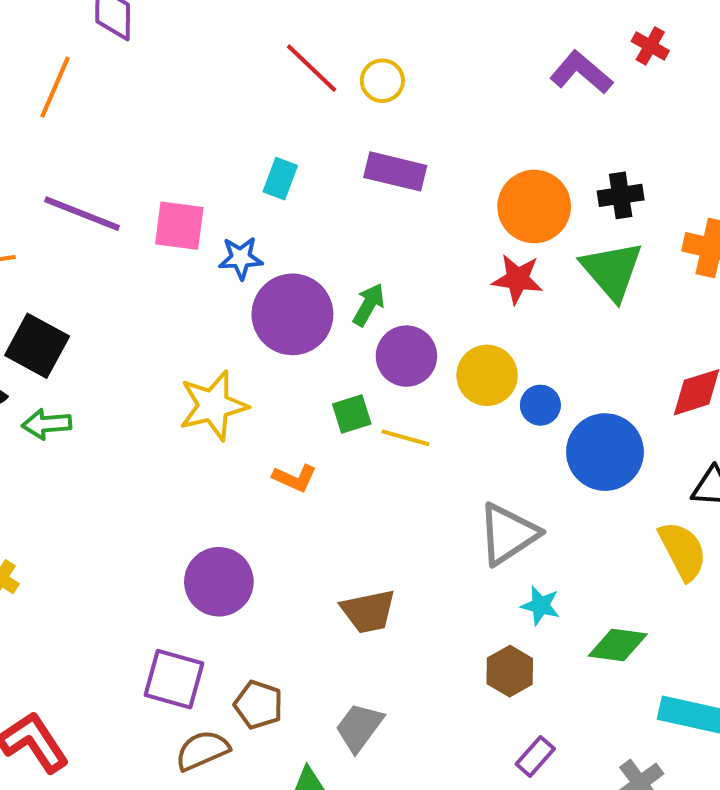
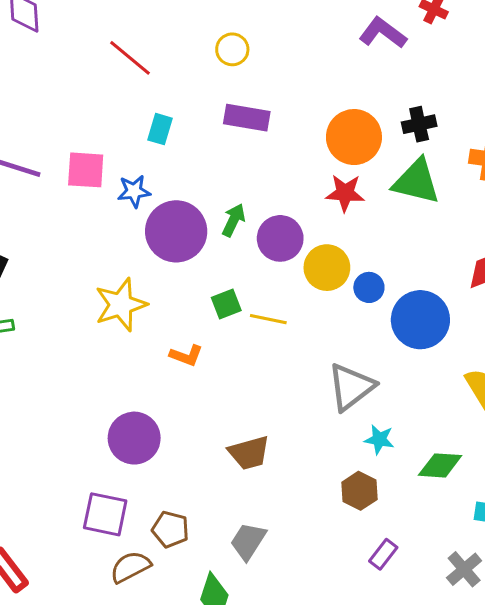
red line: (312, 68) -> (130, 58), moved
green triangle: (612, 271) -> (416, 182), turned -32
purple circle: (406, 356) -> (280, 238), moved

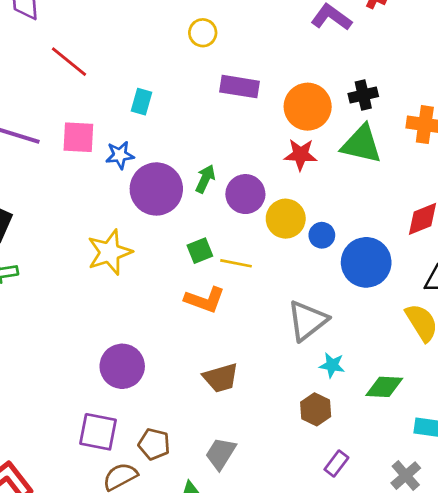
red line: (130, 58) -> (69, 62), moved
purple rectangle: (247, 118) -> (240, 87), moved
orange L-shape: (186, 355) -> (205, 300), moved, size x1.4

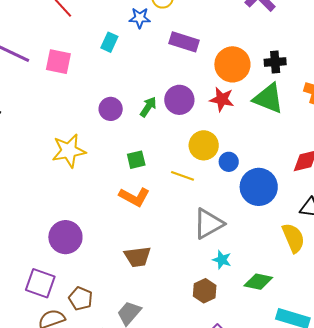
blue star: (120, 155) -> (140, 18), moved
purple circle: (156, 189) -> (111, 109), size x0.6
purple circle: (245, 194) -> (179, 100), moved
yellow line: (236, 263) -> (182, 176), moved

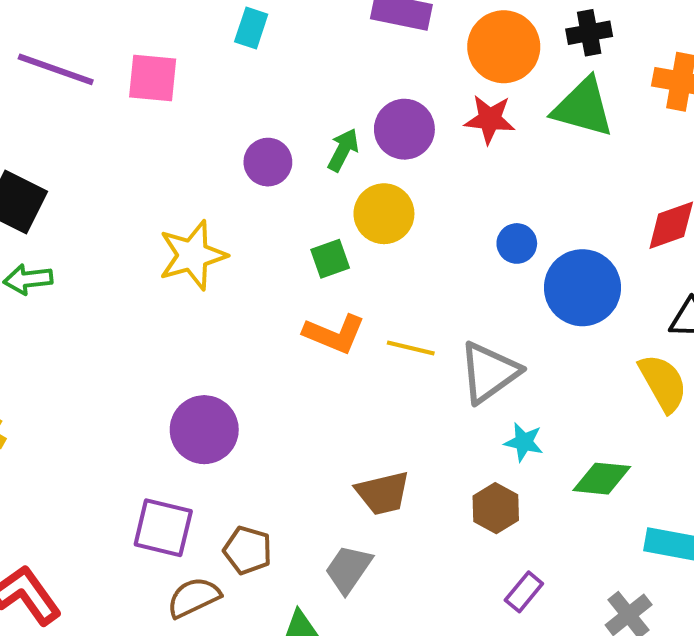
yellow circle: (204, 145) -> (384, 214), moved
yellow line: (182, 176) -> (411, 348), moved
brown trapezoid: (138, 257) -> (383, 493), moved

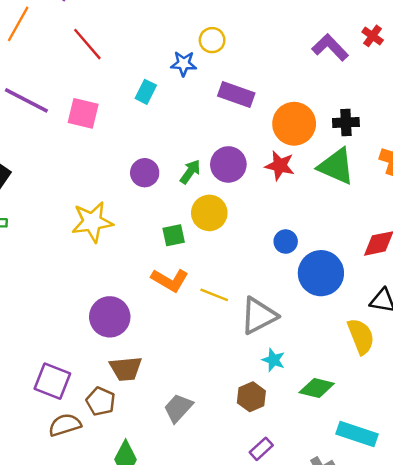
purple circle: (204, 430) -> (110, 317), moved
brown trapezoid: (383, 493) -> (126, 369), moved
gray trapezoid: (348, 569) -> (178, 408), moved

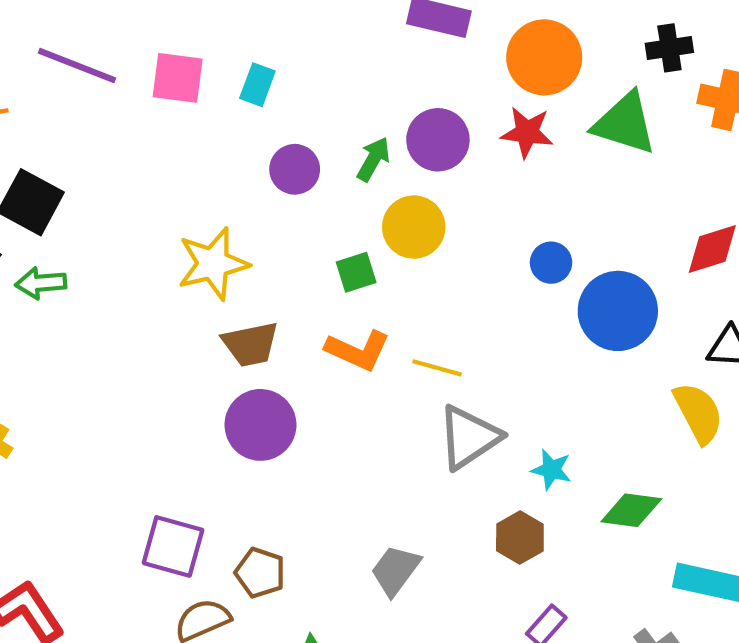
cyan rectangle: (146, 92) -> (257, 85), moved
black cross: (346, 122) -> (669, 48), moved
gray triangle: (259, 316) -> (469, 437), moved
brown trapezoid: (126, 369) -> (250, 344), moved

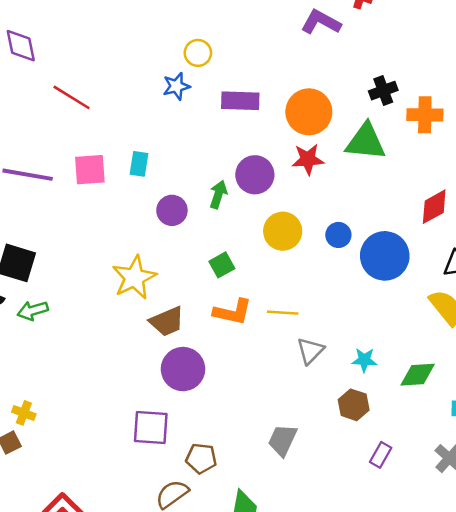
yellow circle: (414, 227) -> (283, 231), moved
gray triangle: (469, 437) -> (310, 351), size x0.7
purple square: (173, 546) -> (151, 428), moved

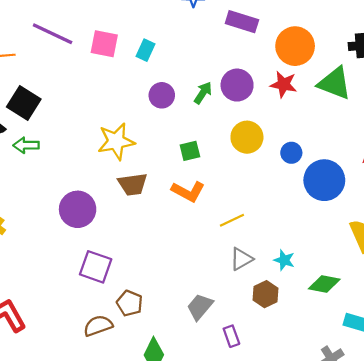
yellow line: (283, 313) -> (232, 220), moved, turned -45
gray triangle: (310, 351) -> (241, 259), moved
purple circle: (183, 369) -> (78, 209), moved
purple rectangle: (381, 455) -> (231, 336), moved, turned -65

